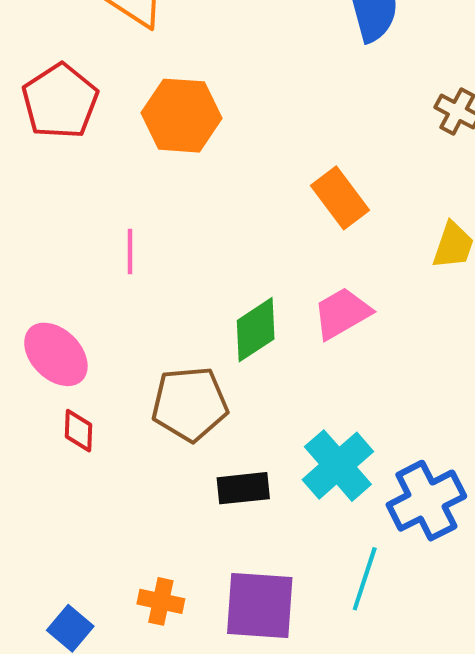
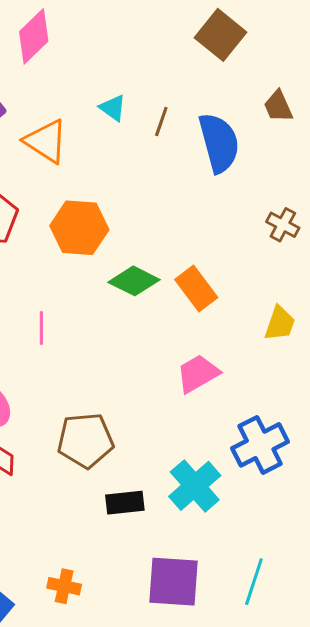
green diamond: (256, 330) -> (134, 281), moved, turned 60
blue cross: (426, 501) -> (260, 445), moved
cyan line: (365, 579) -> (254, 582), moved
purple square: (260, 606) -> (173, 582), moved

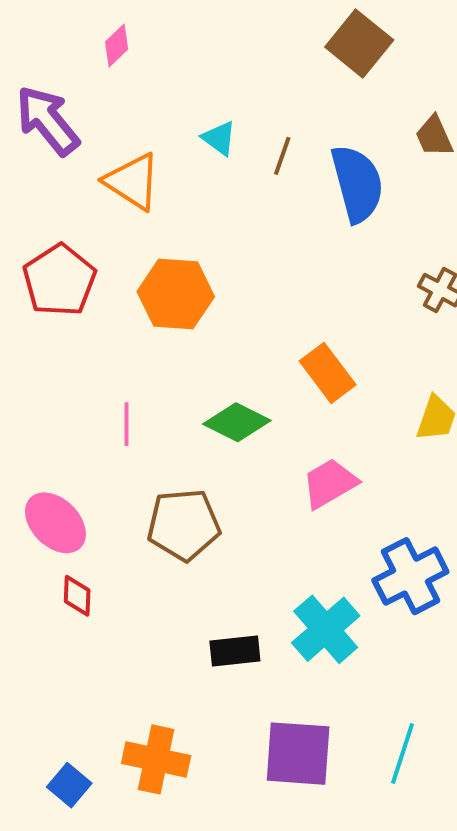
pink diamond: (34, 36) -> (117, 45), size x0.6
green diamond: (134, 281) -> (237, 422), moved
brown pentagon: (85, 440) -> (184, 525), moved
orange cross: (64, 586) -> (156, 759), size x1.5

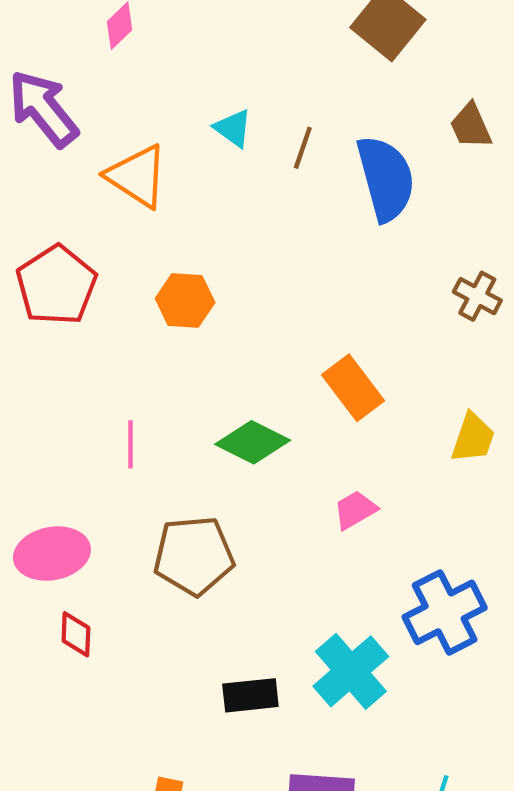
orange hexagon: (176, 294) -> (185, 301), size x0.7
pink trapezoid: (330, 483) -> (355, 510), size x0.7
pink ellipse: (55, 523) -> (52, 554), turned -56

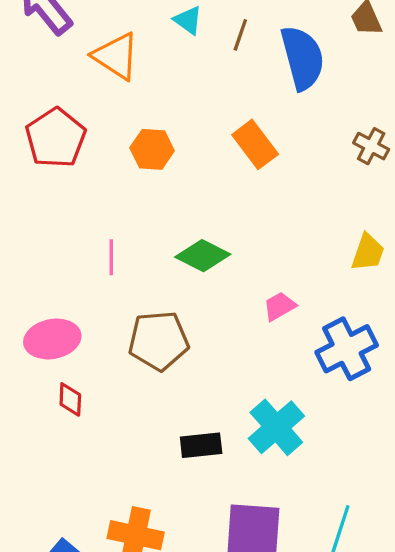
orange rectangle: (353, 388) -> (255, 144), moved
blue cross: (445, 612) -> (347, 349), moved

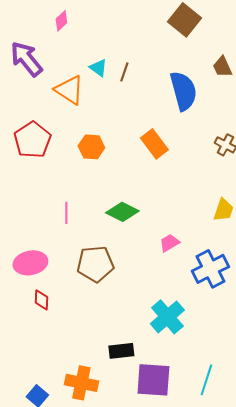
cyan triangle: (188, 20) -> (98, 68), moved
brown line: (240, 35) -> (124, 72), moved
black rectangle: (201, 445) -> (121, 351), moved

